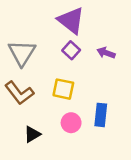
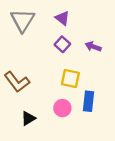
purple triangle: (71, 20) -> (62, 18), size x0.6
gray triangle: (22, 53) -> (23, 20), moved
yellow square: (63, 89) -> (70, 78), moved

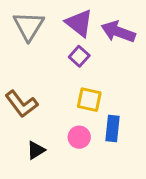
purple triangle: (62, 18) -> (79, 23), size x1.5
purple arrow: (93, 47) -> (118, 32), moved, size x1.6

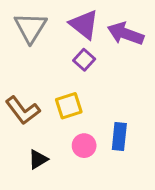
yellow square: (89, 100) -> (69, 106), moved, turned -30

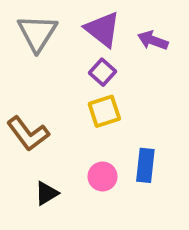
purple arrow: (125, 34) -> (153, 40), size x0.7
yellow square: (69, 106) -> (104, 111), moved

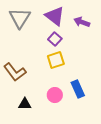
blue rectangle: (145, 165) -> (78, 89), turned -30
black triangle: (47, 193) -> (25, 104), turned 32

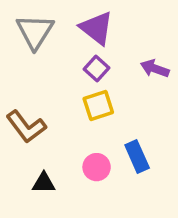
purple arrow: (82, 22) -> (155, 69), moved

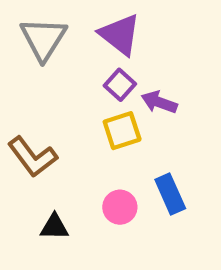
purple arrow: (155, 69) -> (159, 102), moved

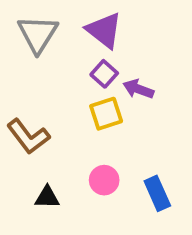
blue rectangle: (170, 194) -> (157, 193), moved

